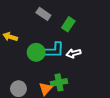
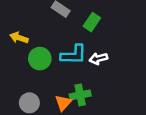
green circle: (36, 52) -> (40, 59), moved

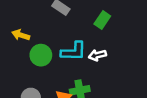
green rectangle: (92, 22) -> (102, 20), moved

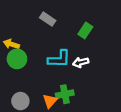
green circle: (41, 55) -> (17, 59), moved

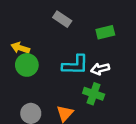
green rectangle: (85, 30) -> (105, 32), turned 42
green cross: (65, 94) -> (94, 94), moved, turned 30

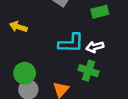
green circle: (27, 65) -> (25, 73), moved

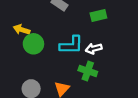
green circle: (25, 73) -> (33, 44), moved

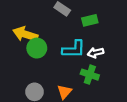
green rectangle: (98, 15) -> (90, 20), moved
yellow arrow: (22, 30) -> (25, 34), size x1.5

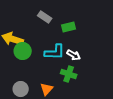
white arrow: (96, 53) -> (74, 55), turned -136

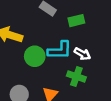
green circle: (23, 51) -> (35, 56), moved

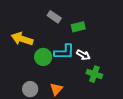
green cross: (76, 76) -> (94, 74), moved

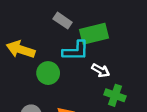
green rectangle: (78, 27) -> (94, 34), size x1.5
cyan L-shape: (64, 52) -> (76, 51), moved

